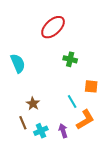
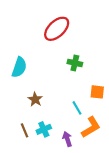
cyan semicircle: (18, 63) -> (19, 67), turned 42
brown star: (33, 104) -> (35, 99), moved
cyan cross: (41, 131) -> (44, 129), moved

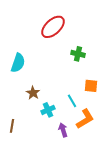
green cross: (75, 63) -> (78, 54), moved
cyan cross: (44, 129) -> (48, 110), moved
brown line: (25, 130) -> (12, 126), moved, turned 32

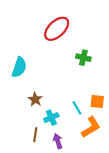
orange square: (91, 86) -> (97, 102), moved
brown line: (12, 126) -> (35, 135), moved
purple arrow: (63, 130) -> (58, 141), moved

